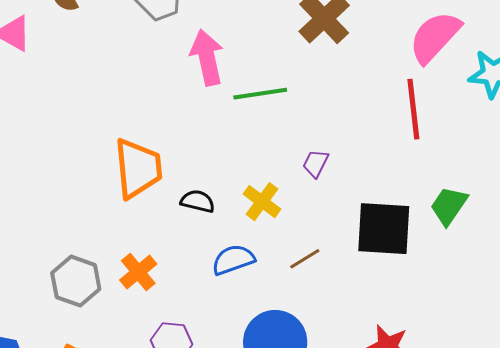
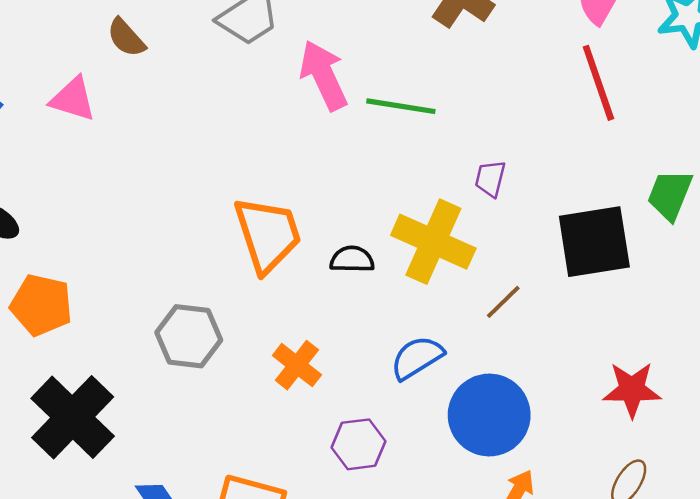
green line: (260, 94) -> (401, 106), turned 30
yellow cross: (262, 202) -> (433, 242), size x1.6
blue semicircle: (233, 260) -> (417, 358), moved
gray hexagon: (76, 281) -> (189, 336), moved

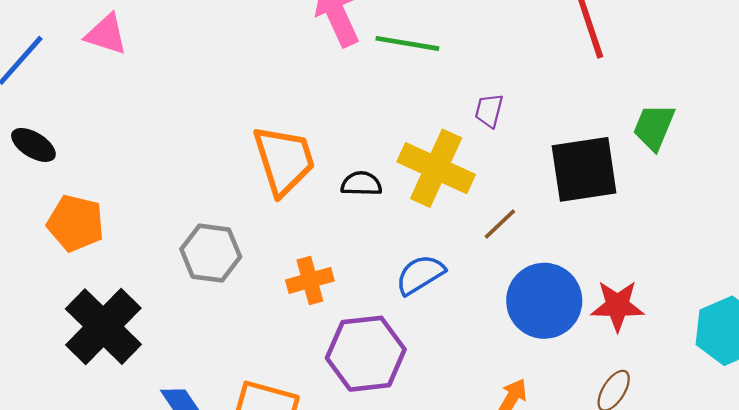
orange cross: (297, 365) -> (310, 280), turned 36
blue circle: (489, 415) -> (544, 301), moved
purple hexagon: (358, 444) -> (366, 354), size x1.6

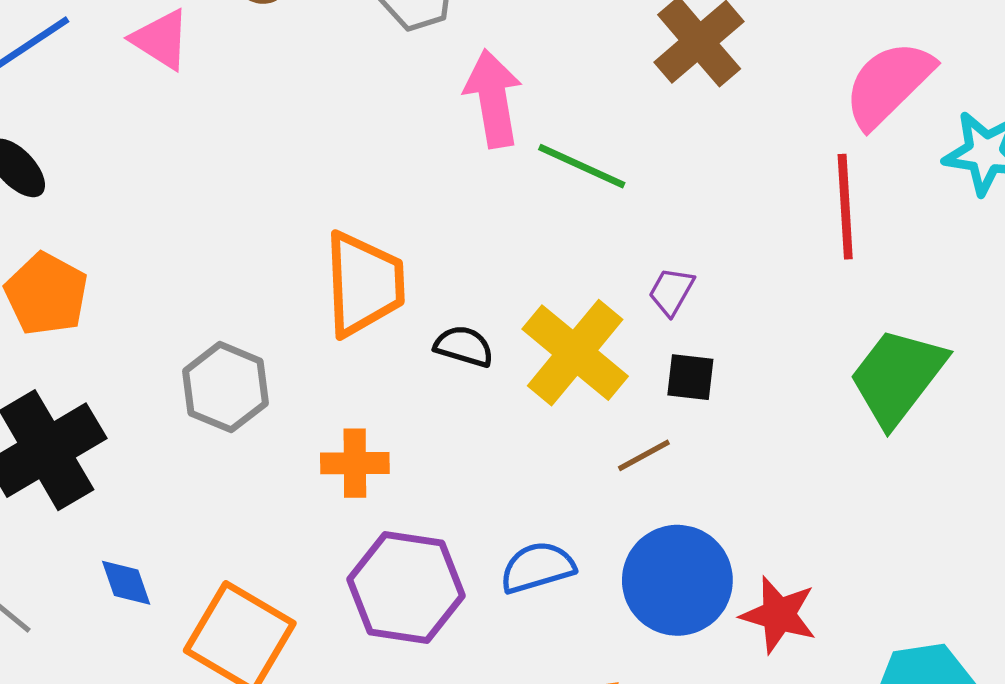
green trapezoid: (654, 127) -> (897, 377), size x1.5
black square: (584, 169) -> (690, 377), moved, size x0.5
blue semicircle: (420, 275) -> (537, 567), moved

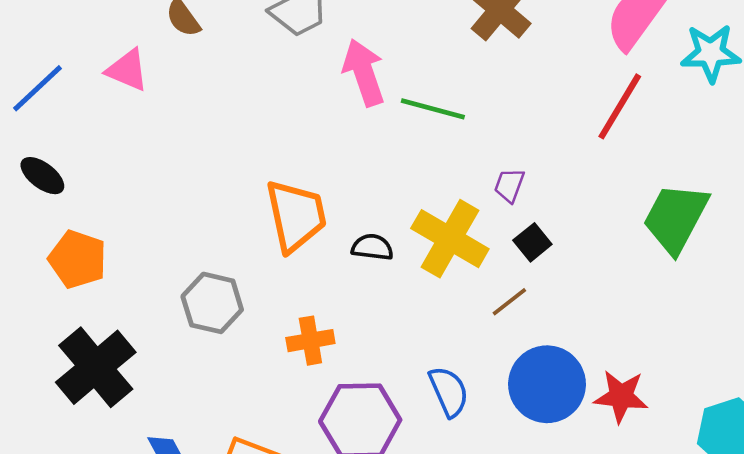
red line: (845, 207) -> (620, 106), turned 44
black square: (690, 377) -> (532, 242), turned -36
blue semicircle: (537, 567) -> (449, 392), turned 92

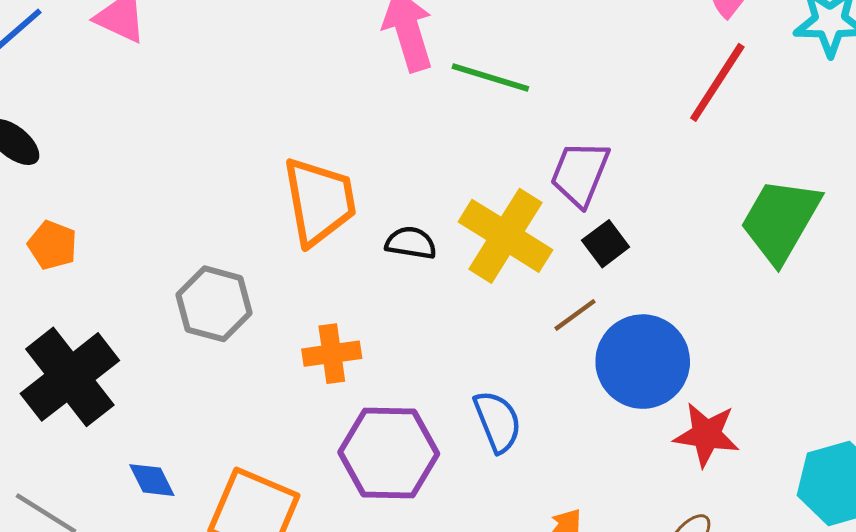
purple trapezoid: (509, 185) -> (580, 174), size x1.6
orange pentagon: (78, 259) -> (52, 245), size x0.7
blue circle: (547, 384) -> (643, 362), moved

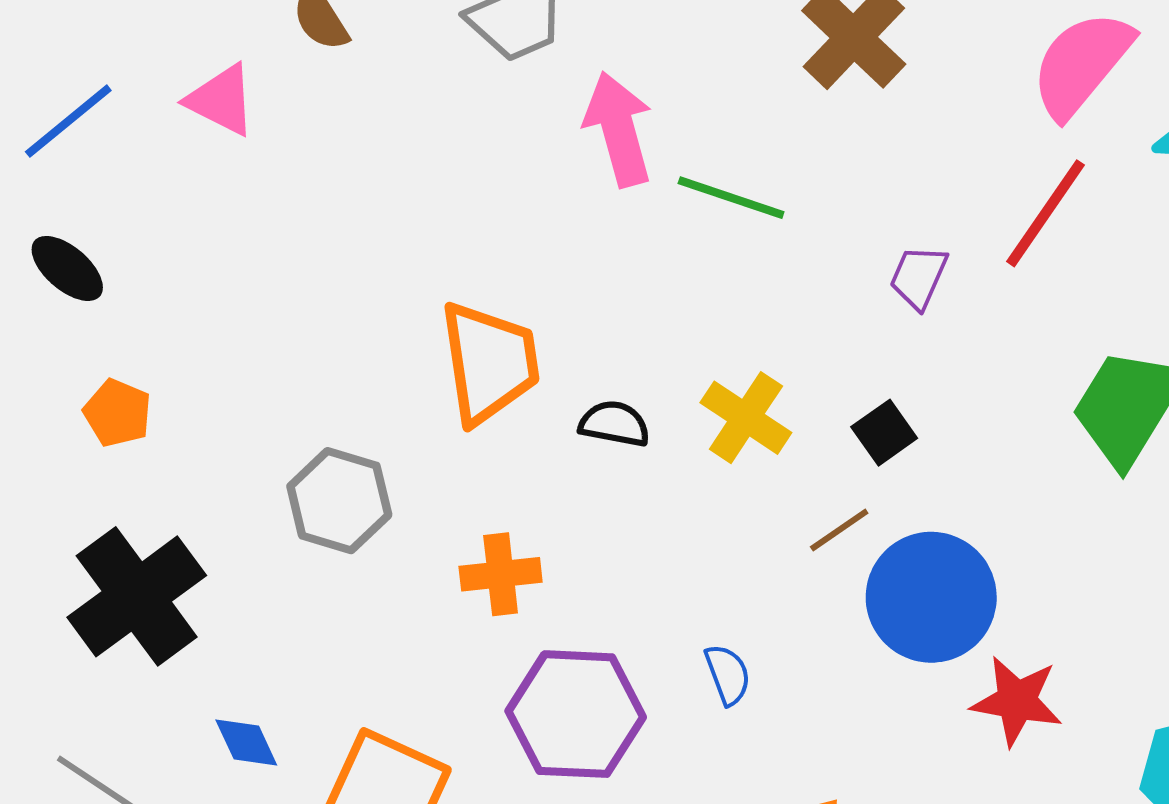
purple trapezoid: (580, 174) -> (919, 277), moved, size x0.7
yellow cross: (505, 236) -> (746, 418), size x0.7
blue semicircle: (498, 421) -> (728, 675), size x0.7

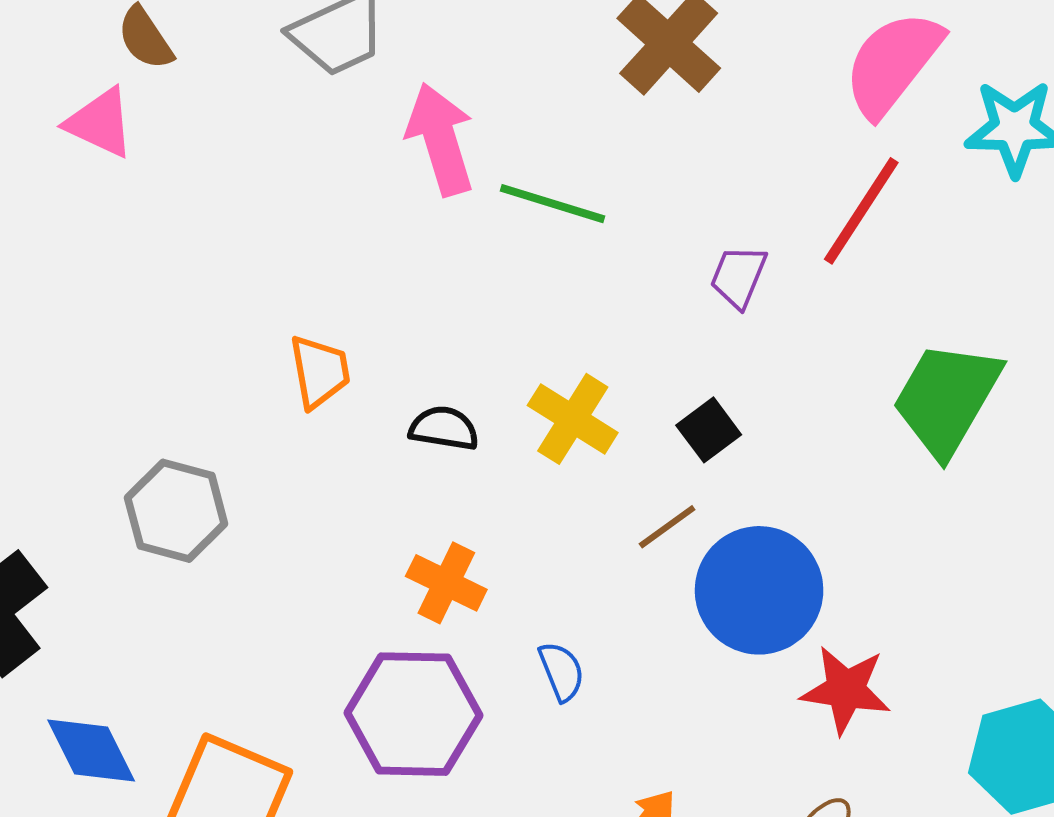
pink triangle: (221, 100) -> (100, 123), moved
orange trapezoid: (489, 363) -> (320, 372), size x0.6
orange cross: (501, 574) -> (446, 583), moved, turned 34
blue diamond: (246, 743) -> (91, 750), size x1.4

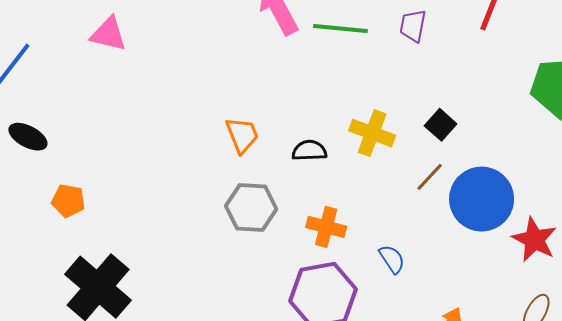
purple trapezoid: (738, 277) -> (413, 26), moved
gray hexagon: (176, 511) -> (251, 207), moved
red star: (846, 690) -> (534, 240), turned 30

